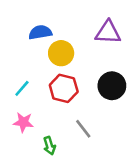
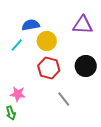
cyan line: (22, 88) -> (17, 45), moved
green arrow: (49, 146) -> (11, 113), moved

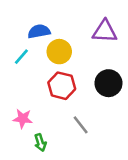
green arrow: (11, 113) -> (40, 142), moved

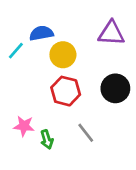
cyan line: (21, 57) -> (16, 51), moved
green arrow: (40, 142) -> (47, 139), moved

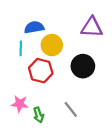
cyan line: (16, 51) -> (21, 48), moved, turned -40
black circle: (115, 88) -> (83, 66), moved
red hexagon: (66, 91) -> (41, 71), moved

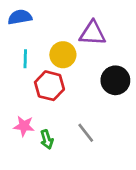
blue semicircle: (34, 27) -> (20, 17), moved
purple triangle: (92, 27) -> (93, 33), moved
black circle: (83, 66) -> (115, 80), moved

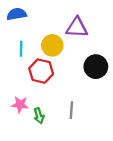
gray line: (86, 133) -> (71, 110), turned 42

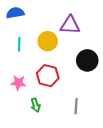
red hexagon: (41, 71) -> (48, 76), moved
pink star: (20, 105) -> (18, 83), moved
gray line: (71, 110) -> (76, 106), moved

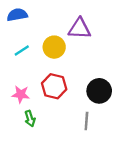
cyan line: (19, 44) -> (22, 50), turned 56
black circle: (87, 60) -> (99, 91), moved
green arrow: (36, 105) -> (30, 119), moved

